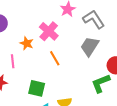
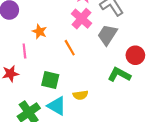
pink cross: (49, 31) -> (82, 19), moved
green L-shape: (101, 83) -> (119, 75), turned 50

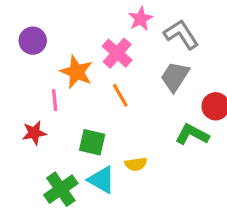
pink cross: (82, 19) -> (117, 53), moved
orange star: (39, 32) -> (76, 72), size x1.5

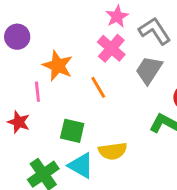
pink cross: (117, 53) -> (111, 48), moved
red star: (34, 133) -> (19, 122), turned 30
yellow semicircle: (136, 164) -> (113, 151), size x1.4

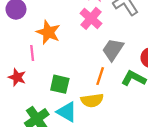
gray trapezoid: (149, 70) -> (113, 50), moved
orange line: (98, 87) -> (100, 76), moved, turned 48

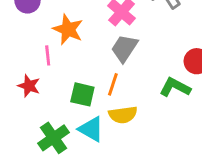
gray trapezoid: (113, 50) -> (124, 48), moved
orange line: (100, 76) -> (113, 84), moved

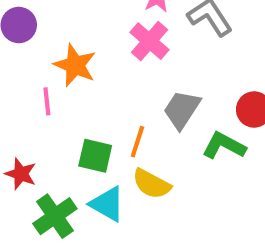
gray trapezoid: (124, 48) -> (182, 109), moved
red star: (29, 86) -> (21, 174), moved
yellow semicircle: (123, 115) -> (152, 184), turned 36

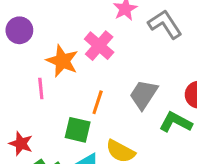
pink cross: (149, 41) -> (99, 46), moved
orange line: (137, 142) -> (98, 102), moved

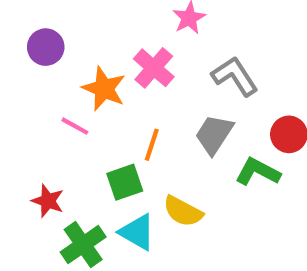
gray L-shape: (165, 24) -> (235, 76), moved
pink line: (41, 88) -> (75, 126), turned -55
green square: (78, 130) -> (125, 182), turned -32

